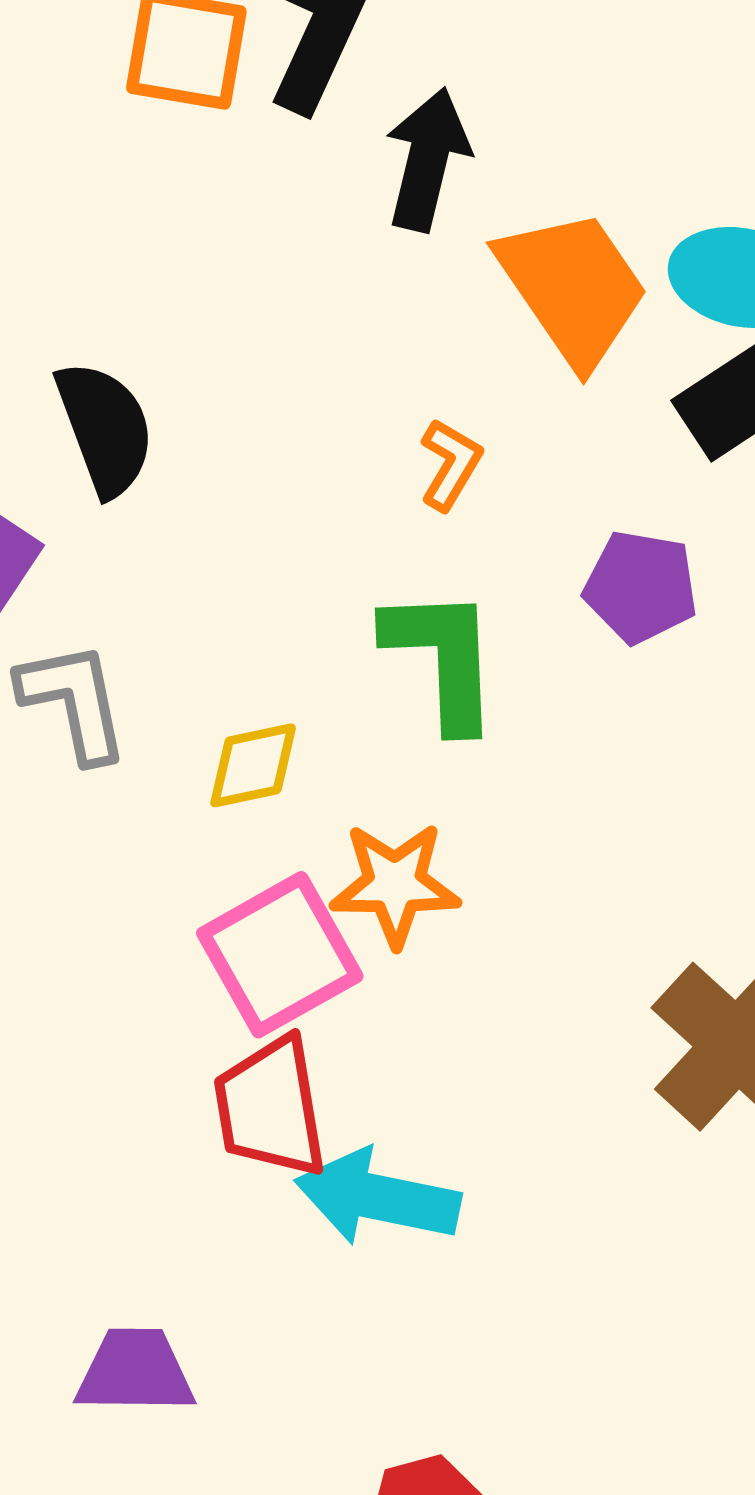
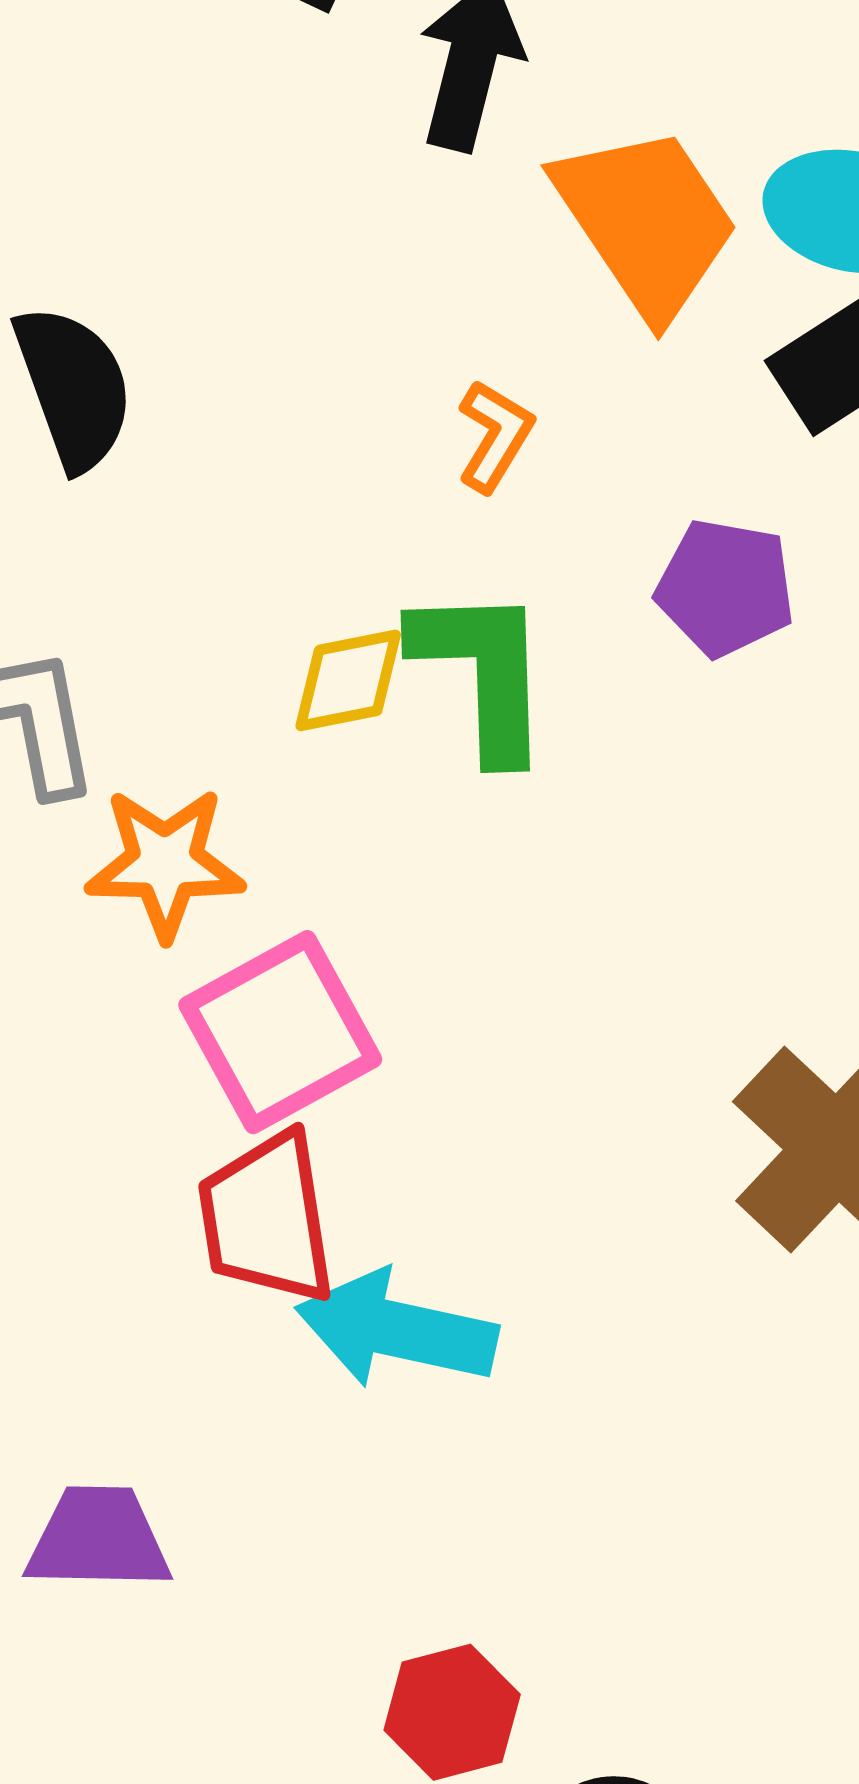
yellow diamond: (253, 765) -> (348, 680), moved
orange star: (395, 884) -> (165, 863), moved

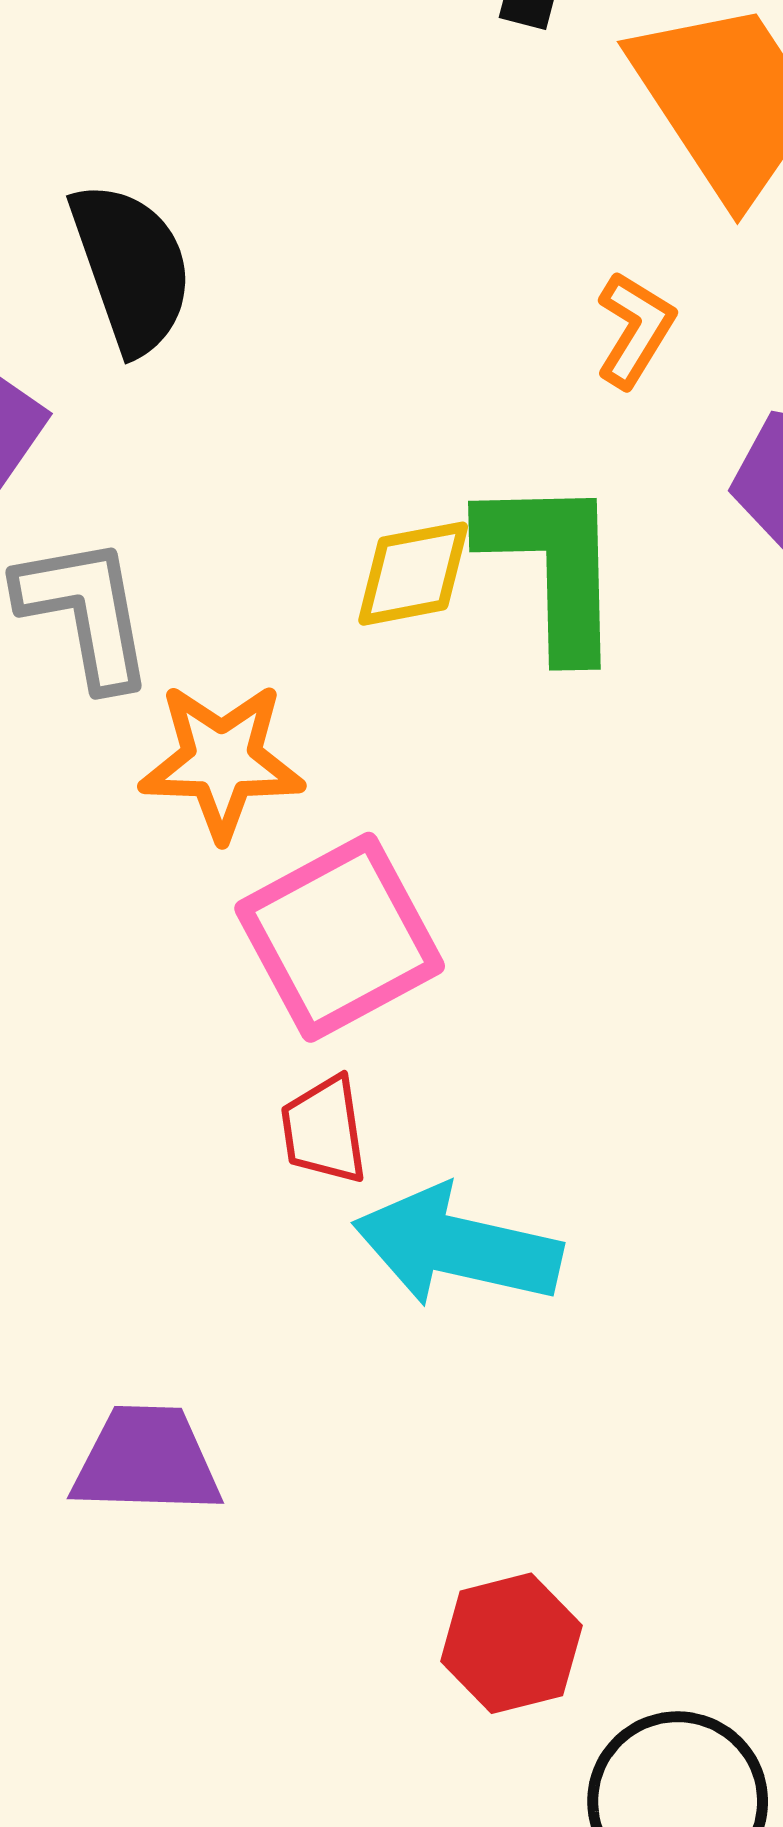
orange L-shape: (495, 436) -> (635, 329), moved
red trapezoid: (267, 1218) -> (324, 1130), size x0.6

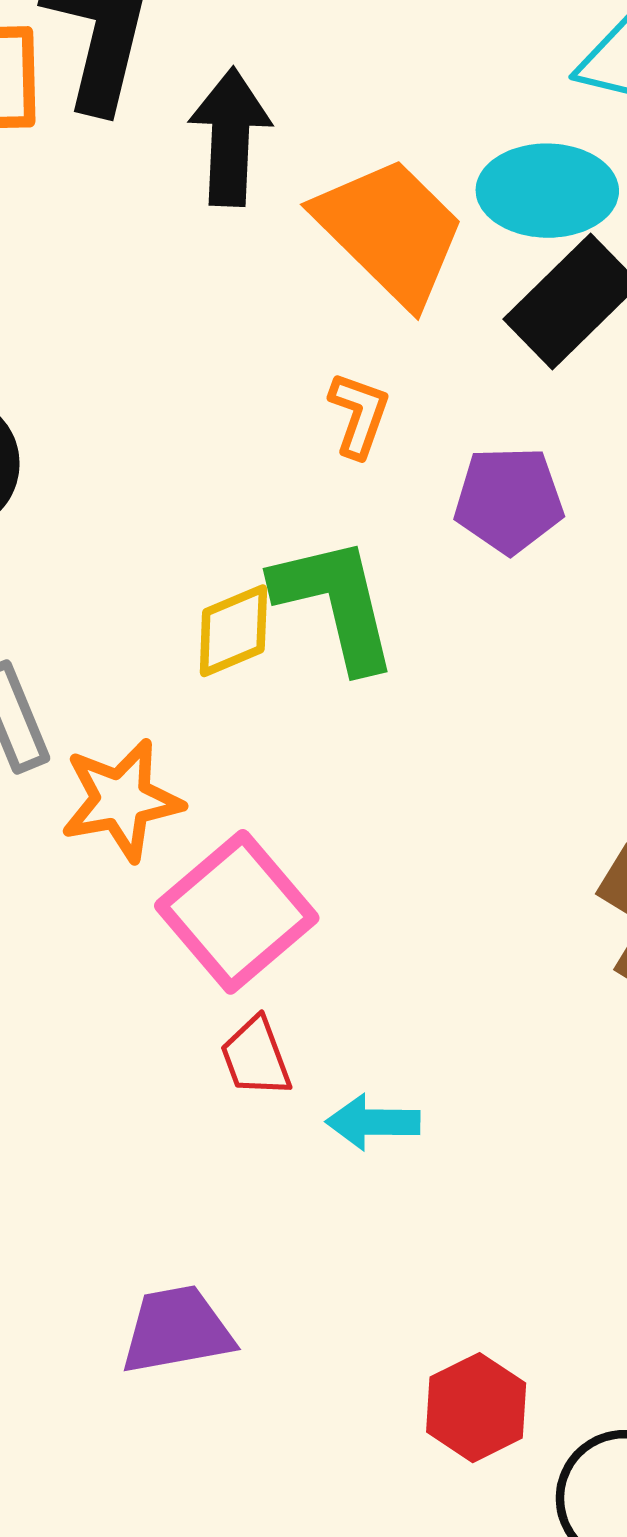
cyan arrow: (457, 1246) -> (373, 1122), size x0.6

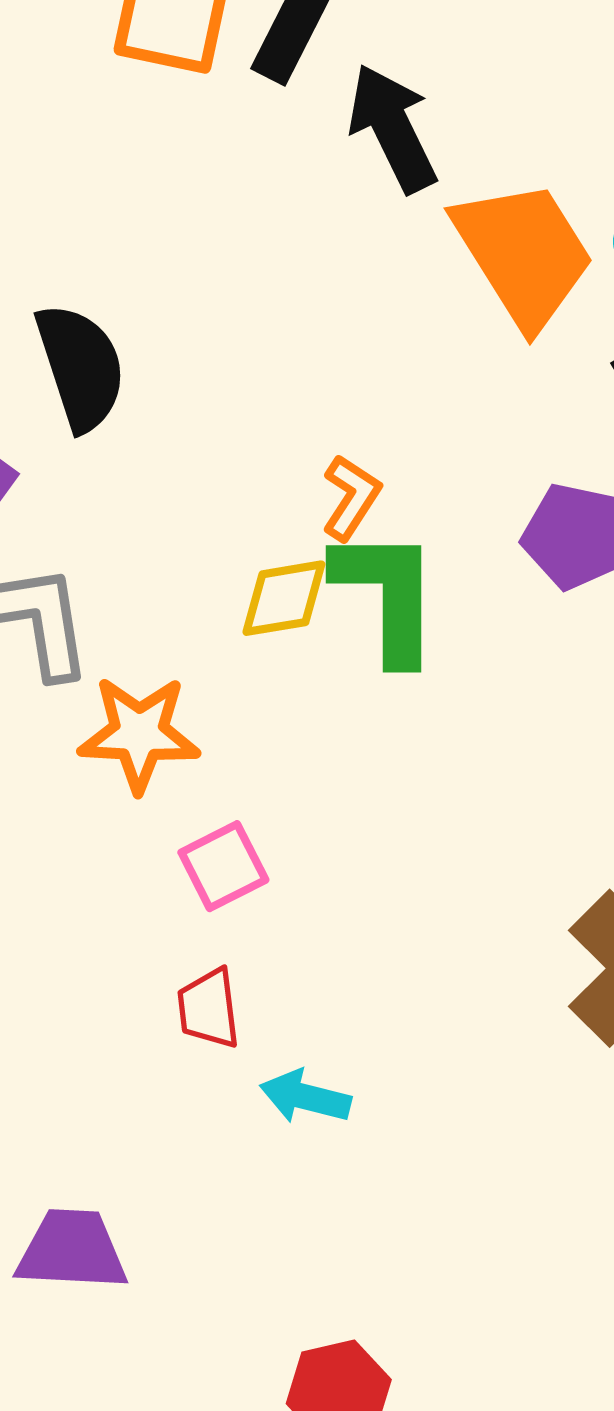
black arrow: (230, 137) -> (393, 128), turned -42
orange L-shape: (359, 415) -> (351, 497), moved
pink square: (237, 912) -> (223, 866), size x0.6

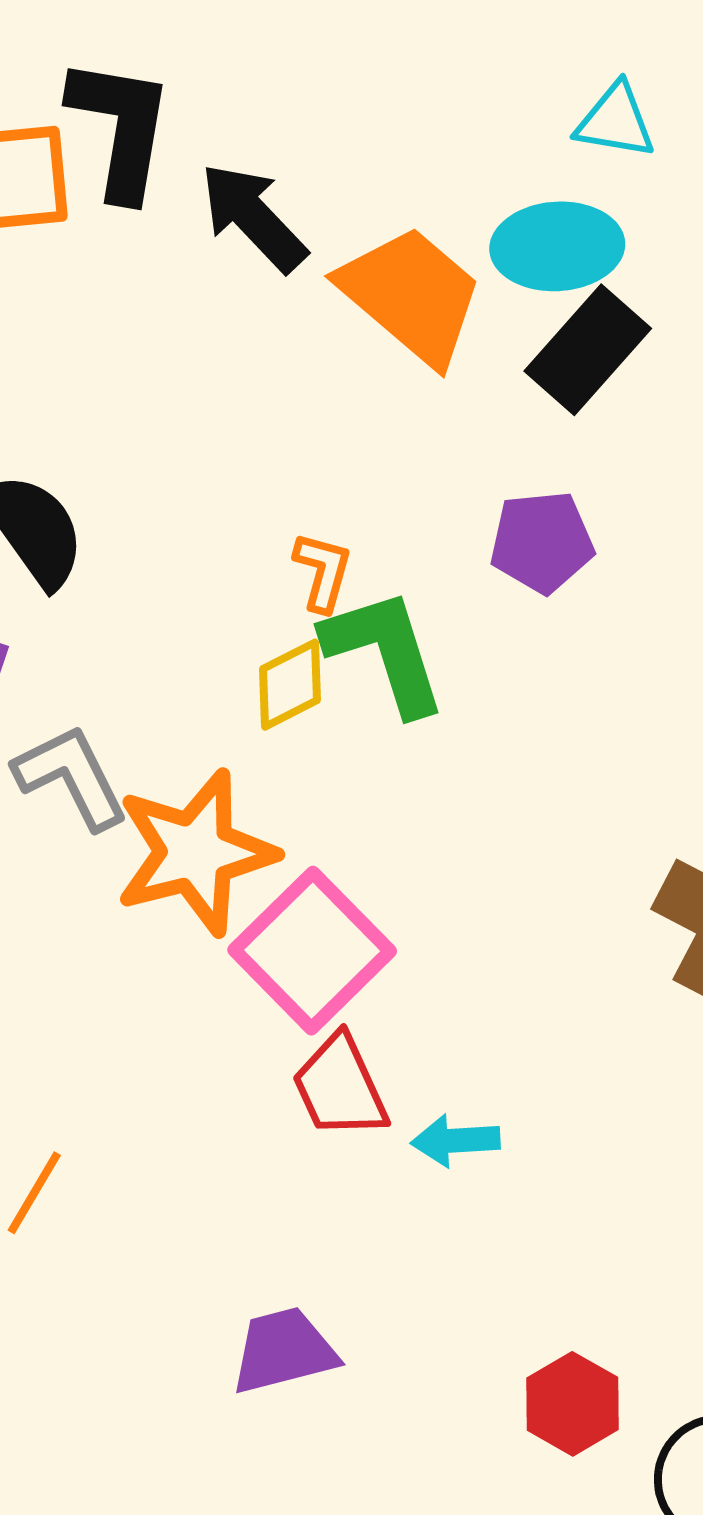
orange star: (139, 734) -> (195, 852), size x1.4
pink square: (223, 866) -> (312, 951), size x1.8
red trapezoid: (209, 1008) -> (340, 1087), size x1.4

